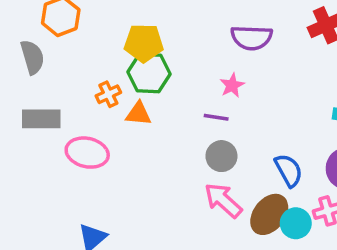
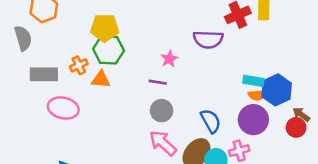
purple semicircle: (252, 38) -> (208, 39), moved
gray rectangle: (41, 119) -> (44, 74), moved

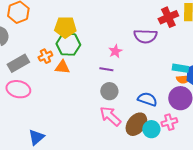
gray rectangle: (44, 74) -> (18, 63), turned -30
pink ellipse: (63, 108) -> (18, 89), moved
blue semicircle: (211, 121) -> (147, 99), turned -42

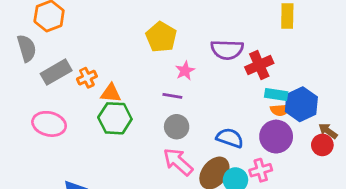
red cross: (168, 17) -> (259, 65), moved
yellow pentagon: (65, 27) -> (161, 37), moved, turned 30
green hexagon: (68, 44) -> (115, 118), moved
gray rectangle: (18, 63) -> (56, 72), moved

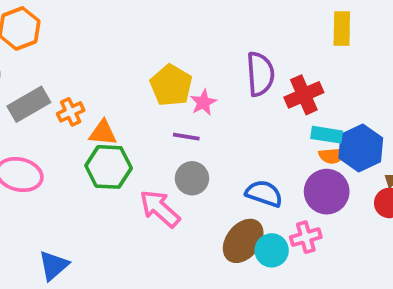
yellow pentagon: (161, 37) -> (171, 85), moved
purple semicircle: (227, 50) -> (260, 74), turned -96
pink arrow: (178, 162) -> (160, 209), moved

